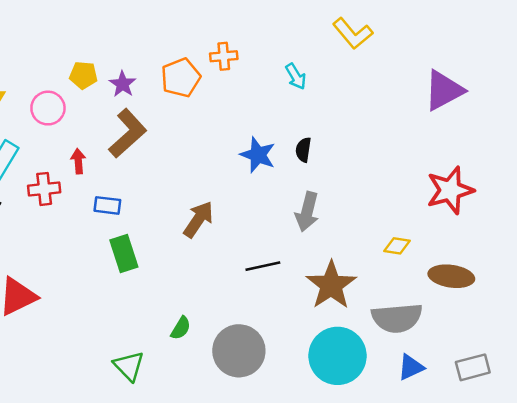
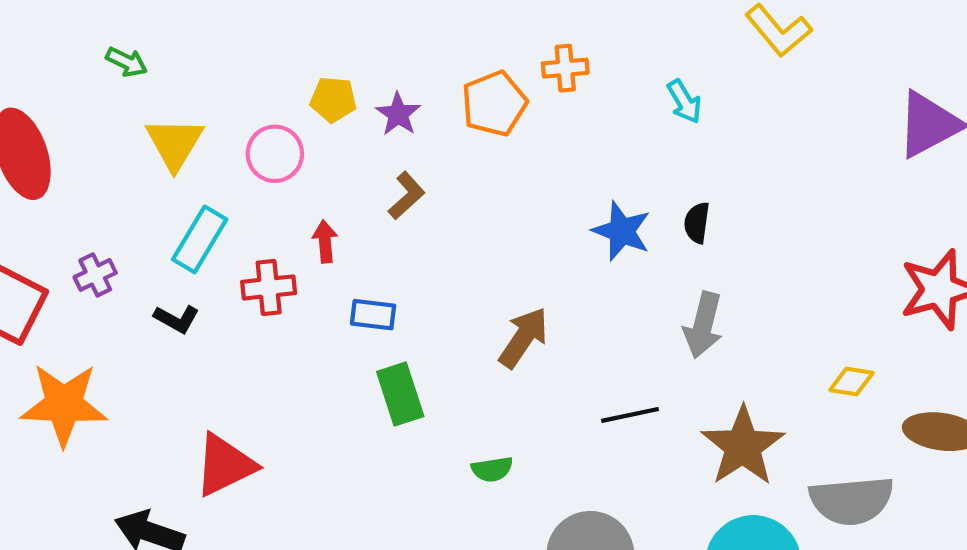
brown L-shape: (128, 133) -> (406, 196), size x0.6
green semicircle: (181, 328) -> (492, 469), moved, turned 50

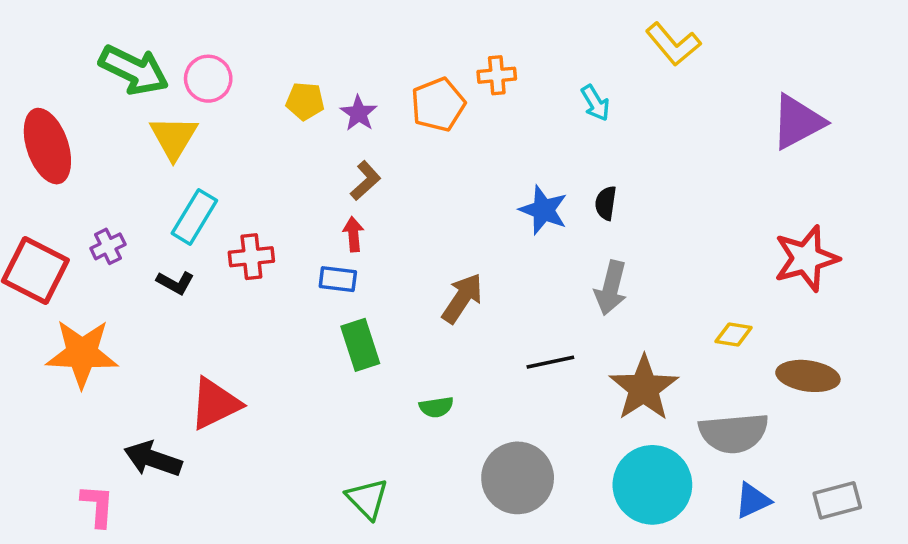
green arrow: (127, 62) -> (134, 70), size x2.0
pink circle: (275, 154) -> (208, 79), moved
red arrow: (325, 242) -> (353, 234), moved

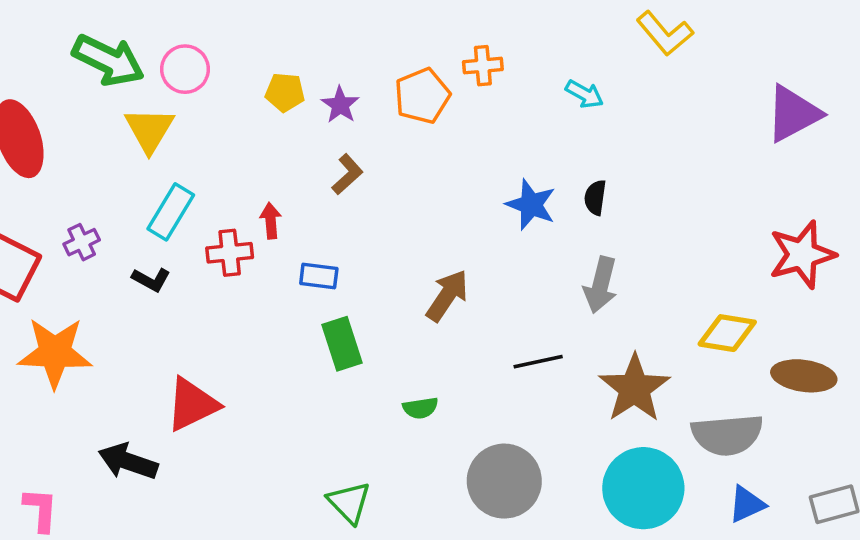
cyan arrow: (595, 103) -> (585, 94), turned -30
red arrow: (353, 234) -> (271, 221), moved
yellow diamond: (734, 334) -> (727, 333), size x1.5
pink L-shape: (98, 506) -> (41, 510), moved

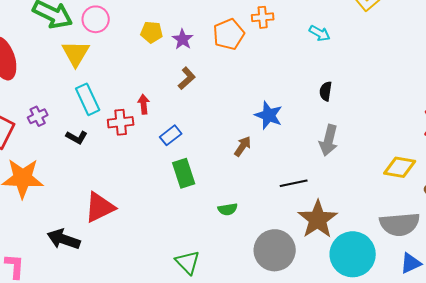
blue star: (531, 205) -> (269, 115), moved
cyan rectangle: (171, 212) -> (88, 99), turned -56
blue rectangle: (319, 276) -> (171, 135), turned -45
brown arrow: (447, 296) -> (243, 146), size x0.7
brown star: (634, 388) -> (318, 219), moved

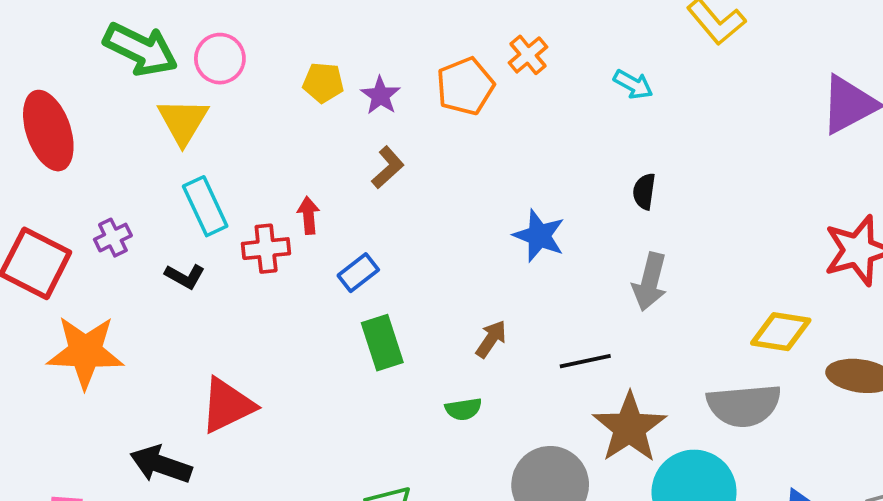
orange cross: (263, 17) -> (528, 55), turned -35
brown arrow: (243, 146) -> (491, 339), moved
gray semicircle: (400, 224) -> (744, 405), moved

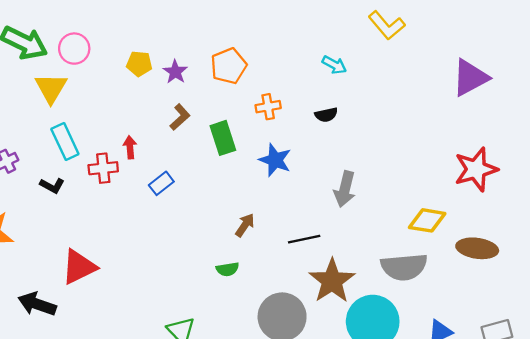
orange cross: (528, 55) -> (268, 107), moved, turned 30
black semicircle: (644, 191) -> (326, 115), moved, turned -110
green rectangle: (382, 343) -> (223, 138), moved

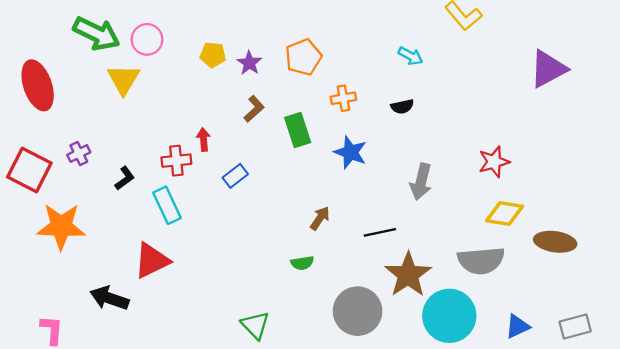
cyan rectangle: (65, 141) -> (167, 205), moved
red star: (476, 169) -> (494, 162), moved, size x0.7
black L-shape: (52, 186) -> (125, 178), turned -65

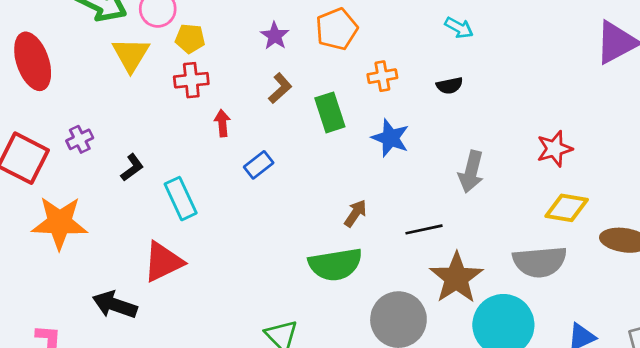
yellow pentagon: (213, 55) -> (190, 38), moved
red cross: (176, 161) -> (191, 80), moved
green semicircle: (302, 263) -> (335, 264), size x2.0

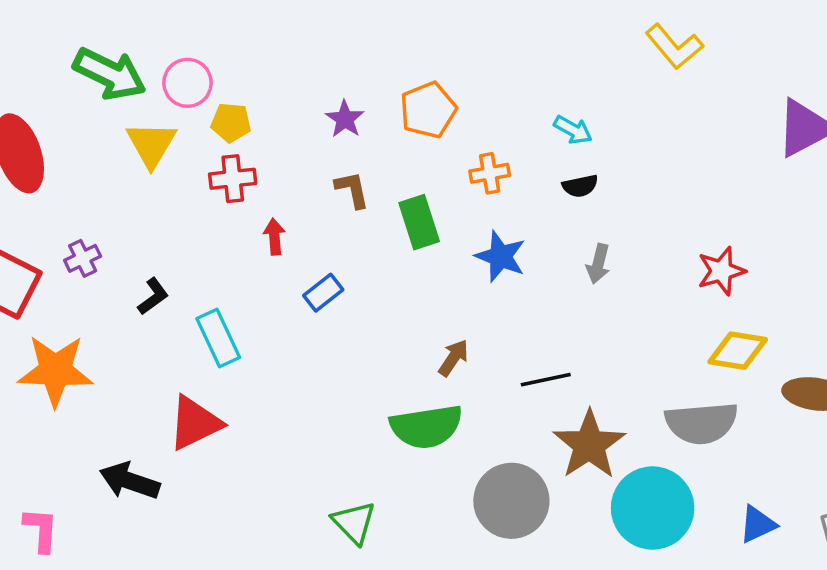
cyan arrow: (459, 28) -> (573, 130), moved
brown L-shape: (280, 88) -> (352, 190), turned -60
gray arrow: (471, 172) -> (598, 264), moved, size x0.7

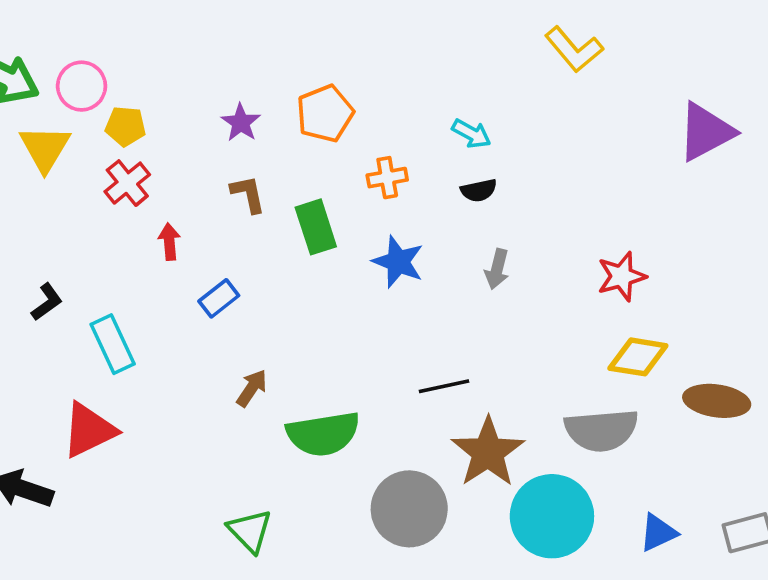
red cross: (233, 179) -> (127, 183), turned -33
brown arrow: (454, 358) -> (252, 388), moved

